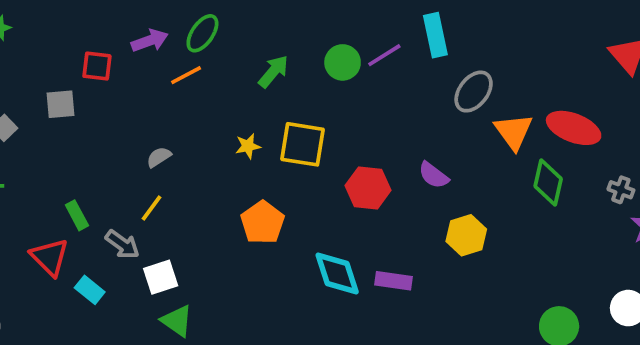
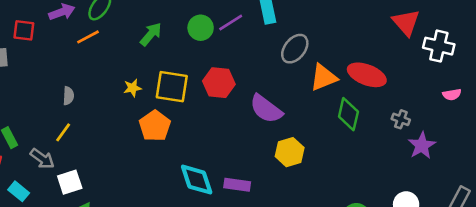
orange triangle: (514, 132) -> (324, 77), turned 44
gray semicircle: (159, 157) -> (68, 96), turned 126
purple semicircle: (434, 175) -> (266, 109), size x1.5
red hexagon: (368, 188) -> (219, 83), moved
orange pentagon: (262, 223) -> (155, 126), moved

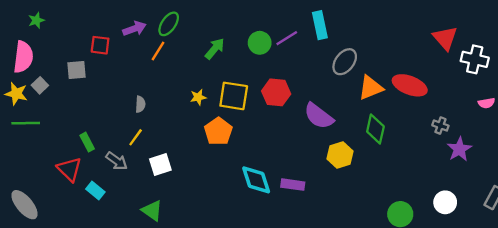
orange line: (88, 37) -> (158, 51), turned -30
green diamond: (348, 114) -> (375, 129), moved
white square: (70, 182) -> (160, 165), moved

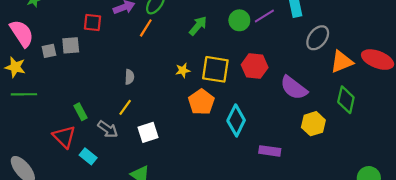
pink semicircle: (23, 57) -> (22, 33), turned -40
gray square: (40, 85) -> (49, 51), moved, turned 32
cyan diamond: (256, 180) -> (236, 120), moved, turned 44

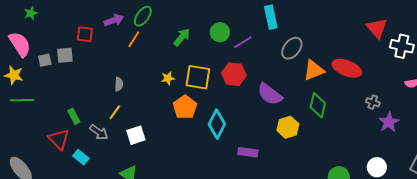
purple line: (264, 16) -> (243, 42), moved

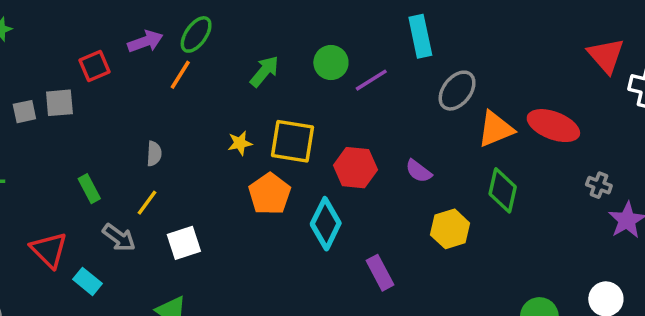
red square: (85, 34) -> (95, 66), turned -30
red hexagon: (234, 74) -> (355, 168), moved
purple semicircle: (270, 94) -> (419, 171), size x0.6
green rectangle: (74, 116) -> (89, 189), moved
purple rectangle: (248, 152) -> (380, 273), turned 54

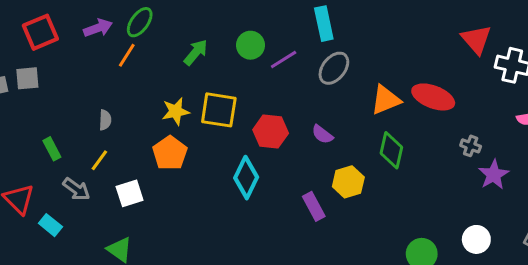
red square: (95, 66) -> (40, 32), moved, size x1.4
gray ellipse: (457, 91) -> (334, 68), moved
yellow star: (240, 143) -> (176, 111), size x1.4
orange pentagon: (270, 194) -> (170, 153), moved
purple rectangle: (380, 273) -> (314, 206), moved

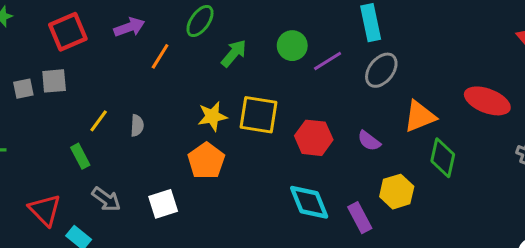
green ellipse: (140, 22) -> (200, 21), moved
orange triangle: (386, 100) -> (420, 116), moved
yellow line: (99, 160) -> (99, 121), moved
cyan diamond: (246, 178) -> (309, 202), moved, turned -48

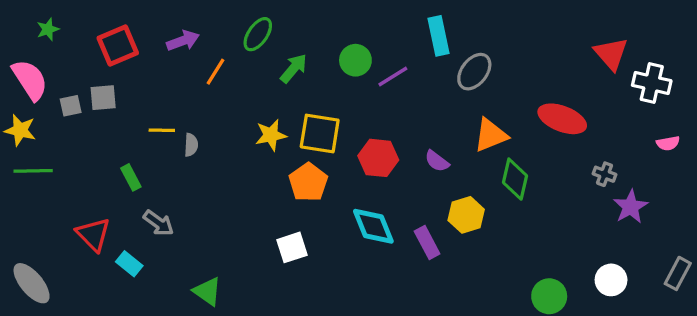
gray ellipse: (381, 70) -> (474, 72), moved
yellow line: (99, 121) -> (162, 130), moved, turned 55
orange pentagon: (206, 161) -> (308, 182), moved
white square: (163, 204) -> (292, 247), moved

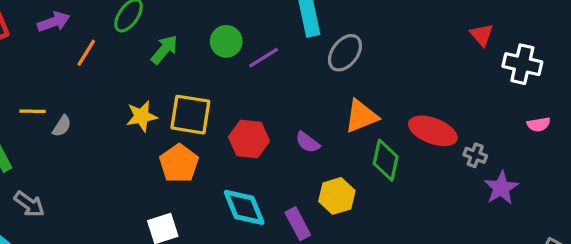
red triangle: (611, 54) -> (482, 35), size x0.7
red ellipse: (562, 119) -> (433, 131), moved
gray semicircle: (191, 145) -> (62, 126), turned 30

